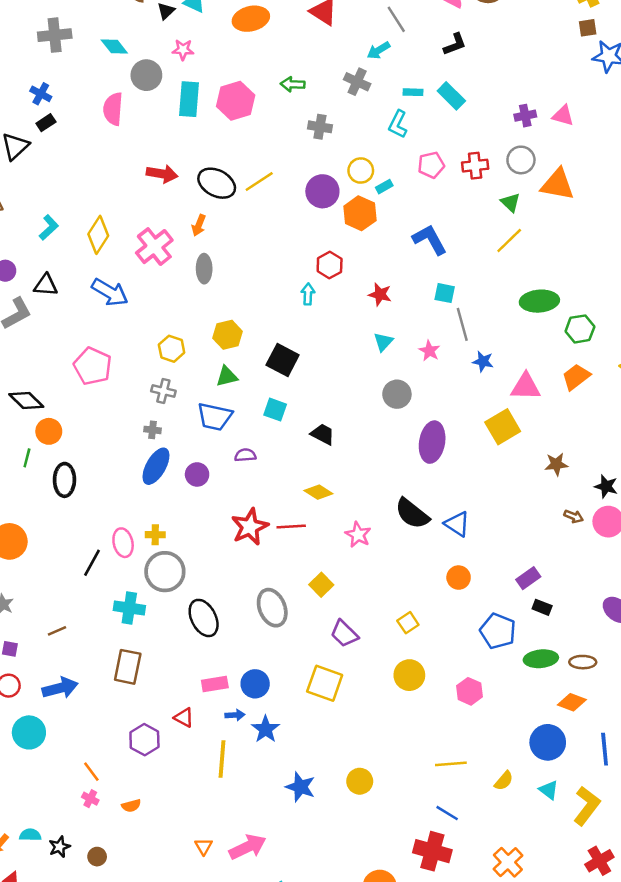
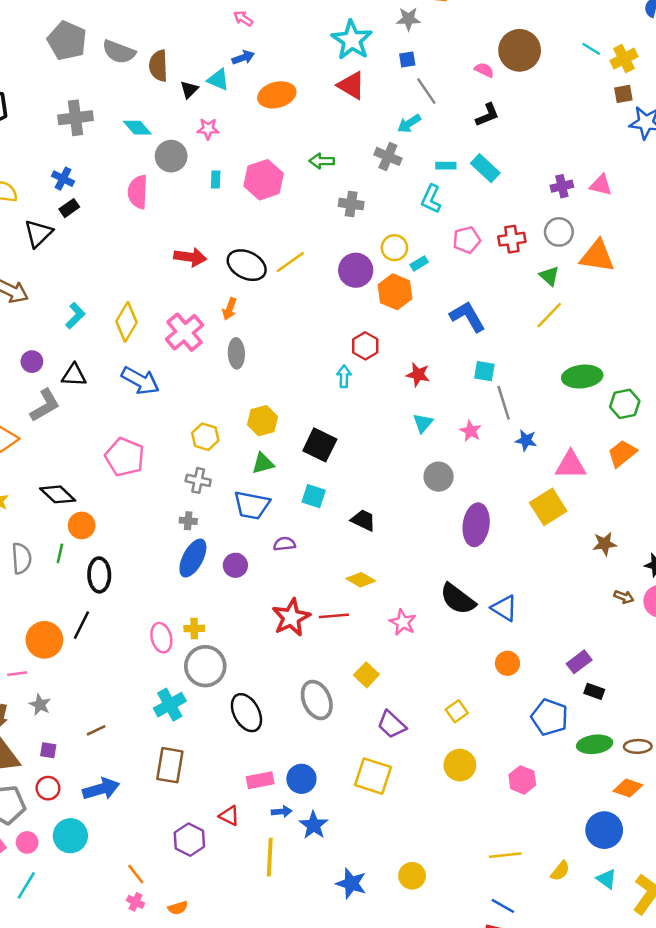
cyan rectangle: (189, 99) -> (216, 179), size x0.5
black line: (92, 563) -> (82, 625), moved
cyan cross: (129, 608) -> (170, 705), turned -36

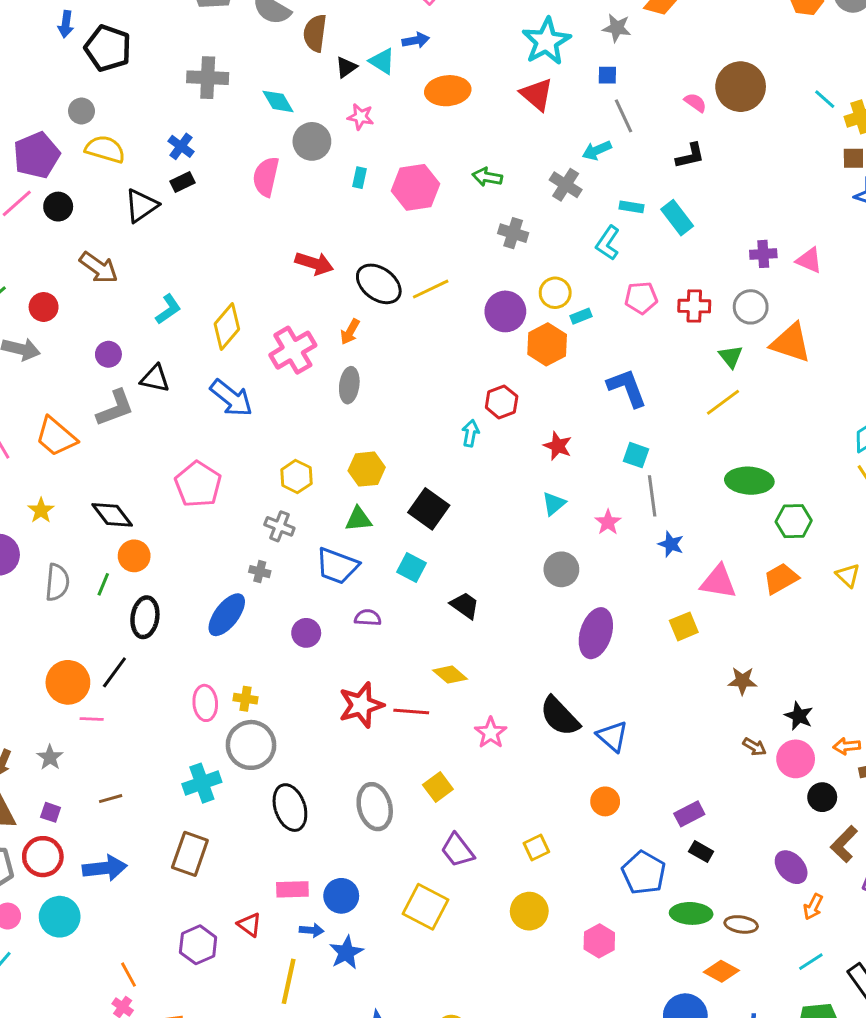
yellow square: (548, 507) -> (684, 626), size x0.7
blue ellipse: (193, 558) -> (227, 615), moved
pink line: (17, 674) -> (92, 719), moved
red circle: (48, 788) -> (43, 857), size x1.4

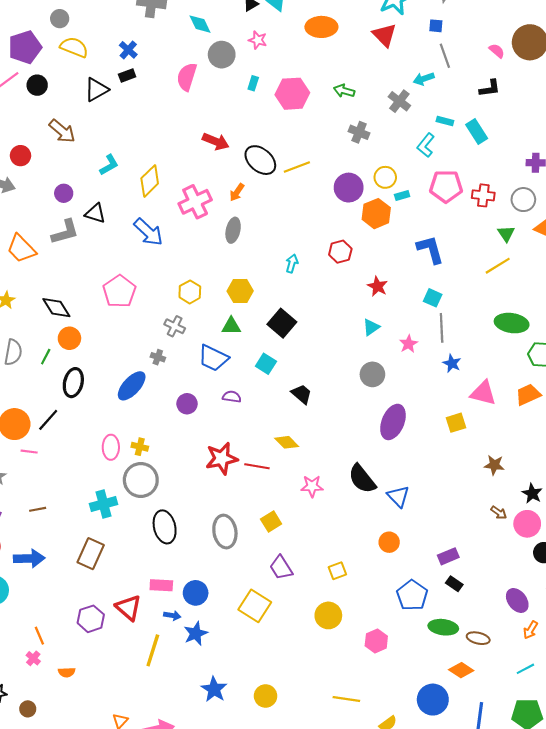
pink pentagon: (641, 298) -> (446, 186), size x1.4
cyan arrow: (471, 433) -> (292, 263), moved
pink star: (491, 733) -> (312, 486), turned 30
red triangle: (249, 925) -> (128, 608), size x1.5

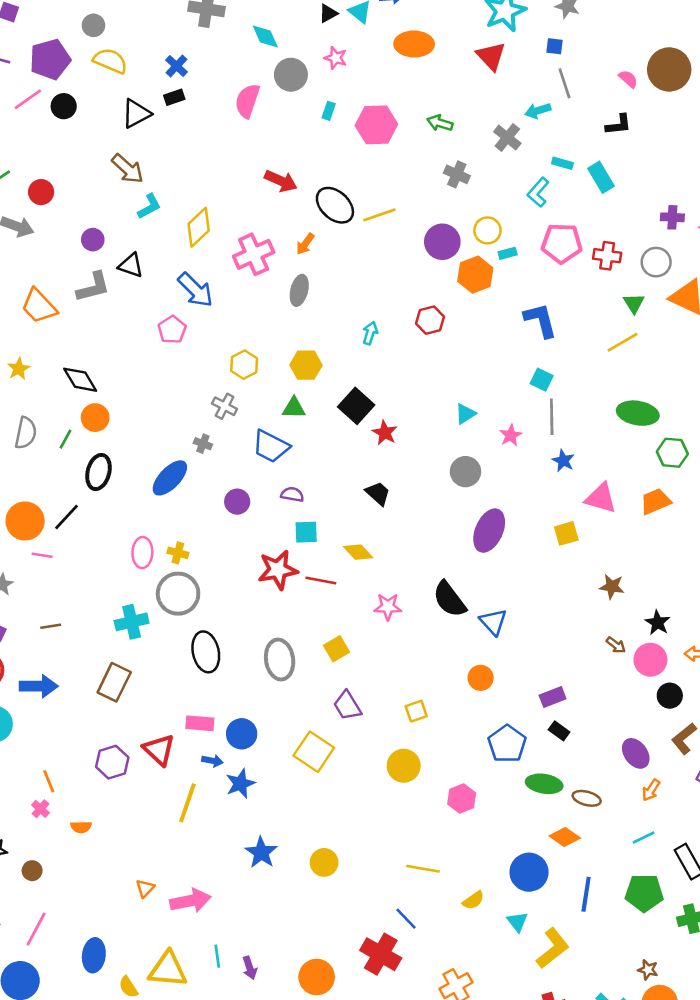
brown arrow: (62, 131) -> (128, 169), moved
red star: (377, 286) -> (385, 433), moved
pink pentagon: (119, 291) -> (172, 330), moved, size x0.7
cyan square: (266, 364) -> (306, 532), moved, turned -36

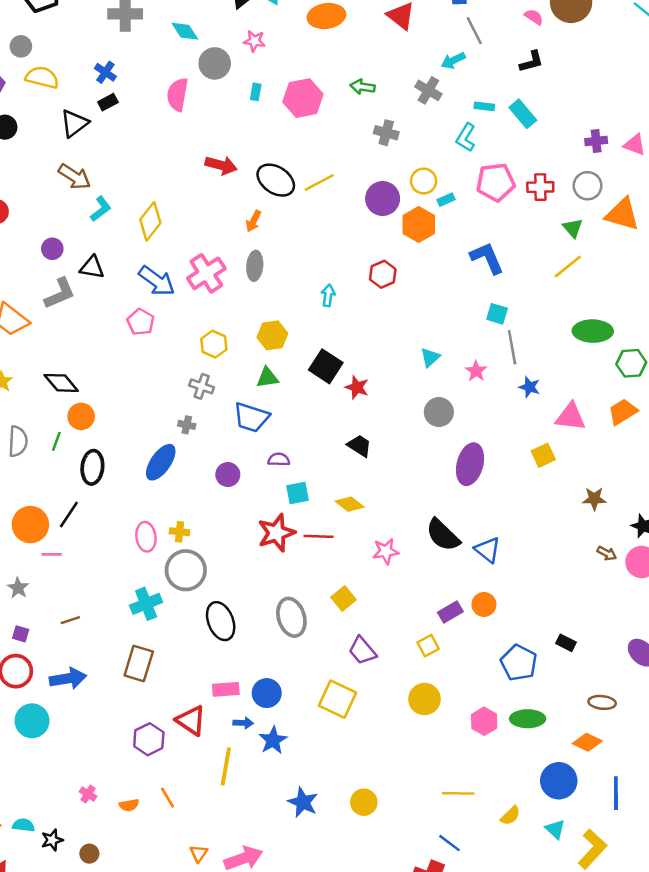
pink cross: (254, 254) -> (206, 273), moved
purple rectangle: (553, 697) -> (450, 612), moved
orange line: (49, 781) -> (168, 798), moved
green ellipse: (544, 784) -> (528, 719), moved

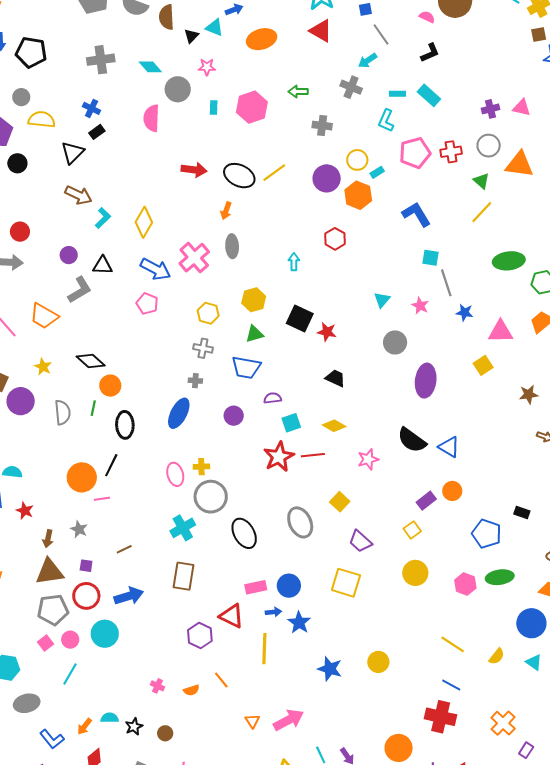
yellow line: (458, 793) -> (453, 644), turned 40

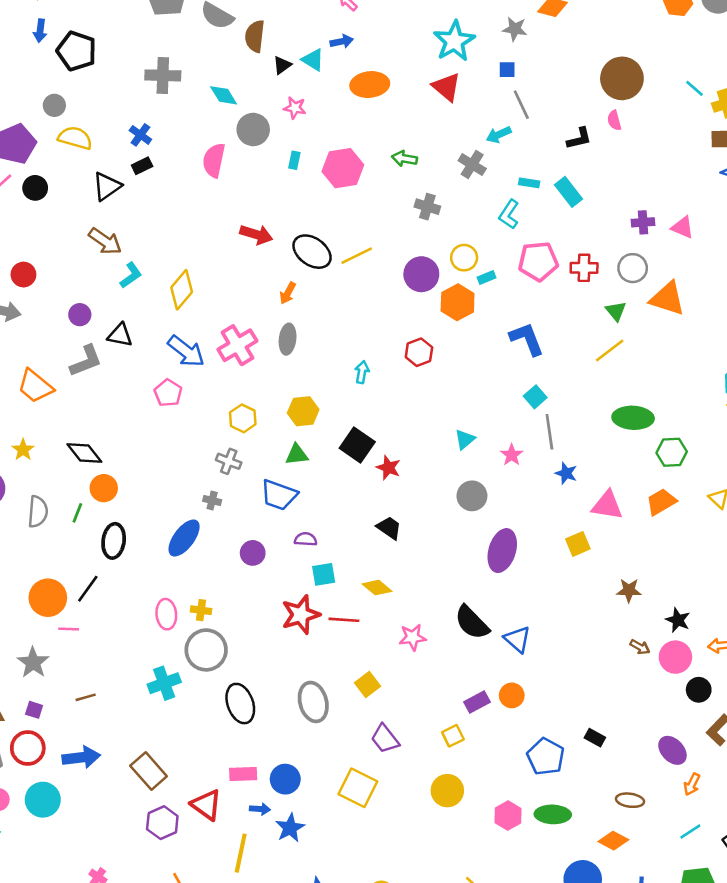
pink semicircle: (427, 17) -> (614, 120), moved, turned -140
cyan square: (431, 258) -> (535, 397), turned 30
gray star: (79, 529) -> (33, 662), size x1.4
brown rectangle: (184, 576) -> (149, 771), moved, turned -60

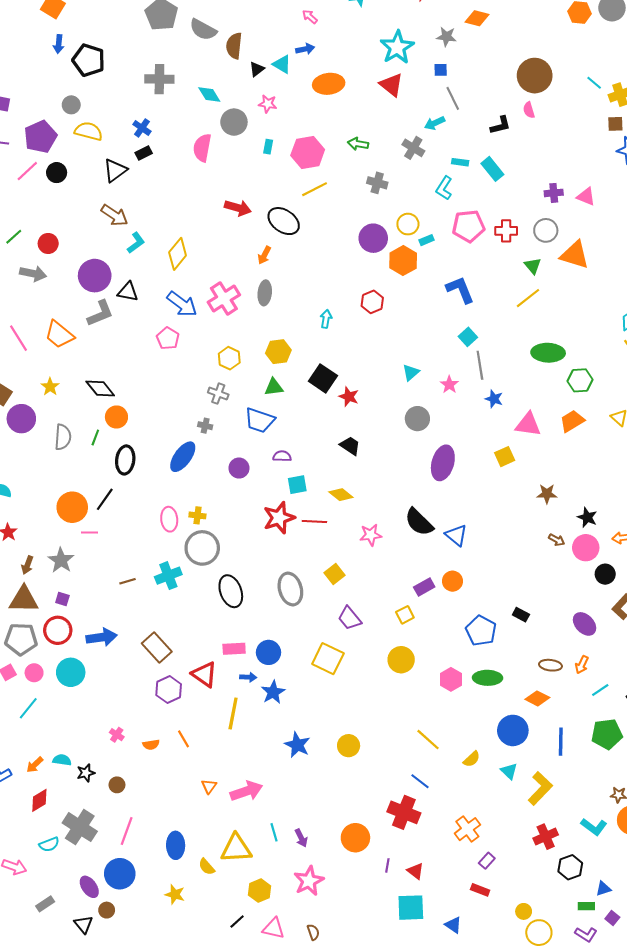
yellow line: (357, 256) -> (314, 189), moved
purple circle: (80, 315) -> (95, 276), size x1.8
brown line: (86, 697) -> (127, 581), moved
orange arrow: (692, 784) -> (582, 665), moved

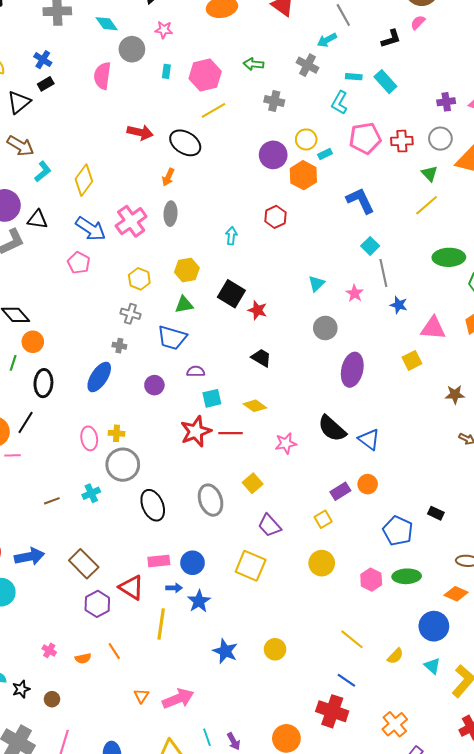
pink semicircle: (529, 110) -> (418, 22), turned 63
cyan cross: (168, 576) -> (91, 493), size x0.7

